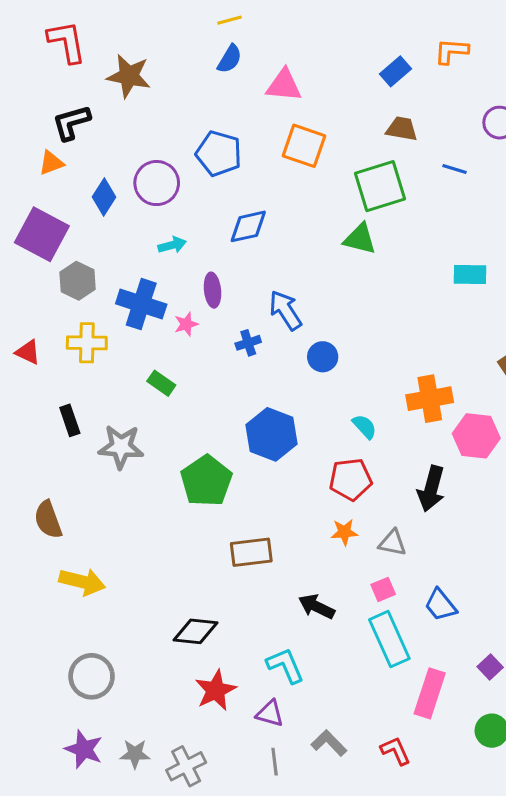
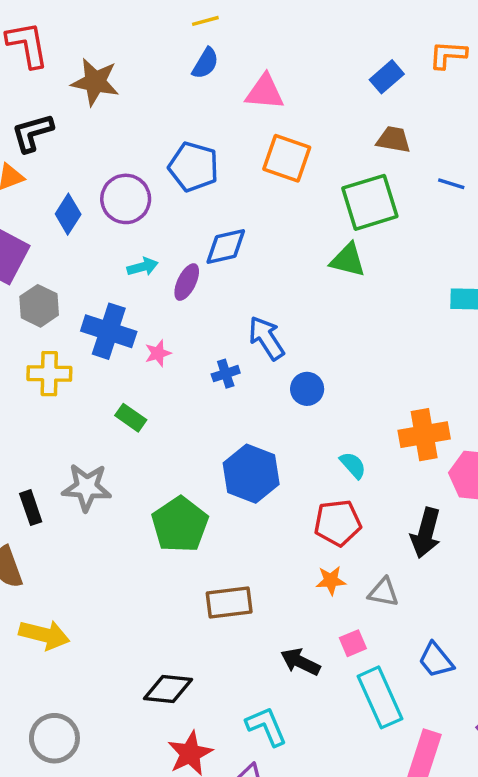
purple ellipse: (213, 290) -> (187, 282), moved, turned 32
black rectangle: (70, 420) -> (31, 508), moved
pink square: (383, 589) -> (353, 643), moved

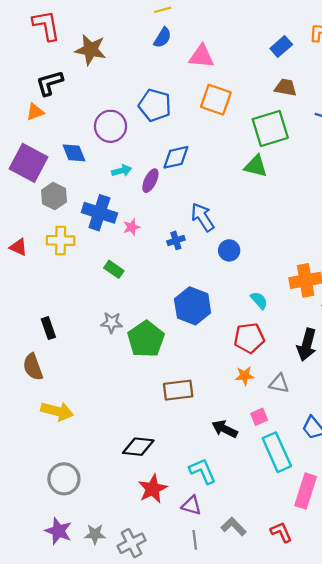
blue diamond: (68, 214) -> (74, 153), moved, turned -55
gray star: (87, 487) -> (112, 323), moved, size x0.7

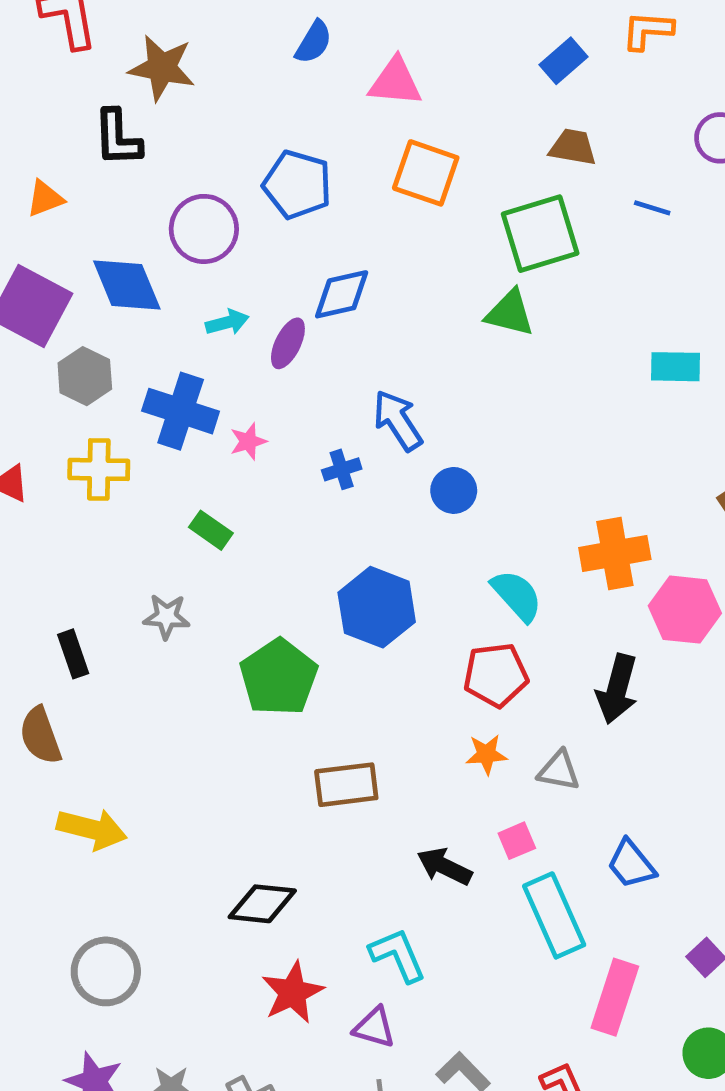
black L-shape: (50, 83) -> (117, 138), moved, turned -76
blue diamond: (74, 153) -> (127, 285), size x1.4
cyan semicircle: (259, 300) -> (517, 596), size x1.4
gray star: (112, 323) -> (167, 617), moved

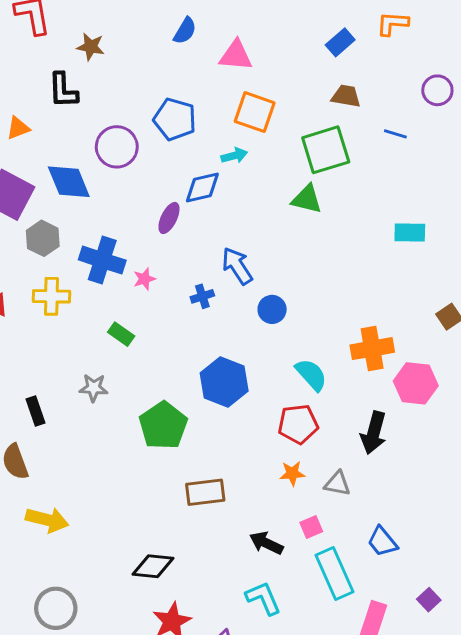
brown star: (162, 68) -> (91, 47), size x0.7
cyan arrow: (227, 322) -> (234, 156), moved
cyan L-shape: (398, 955) -> (263, 598), moved

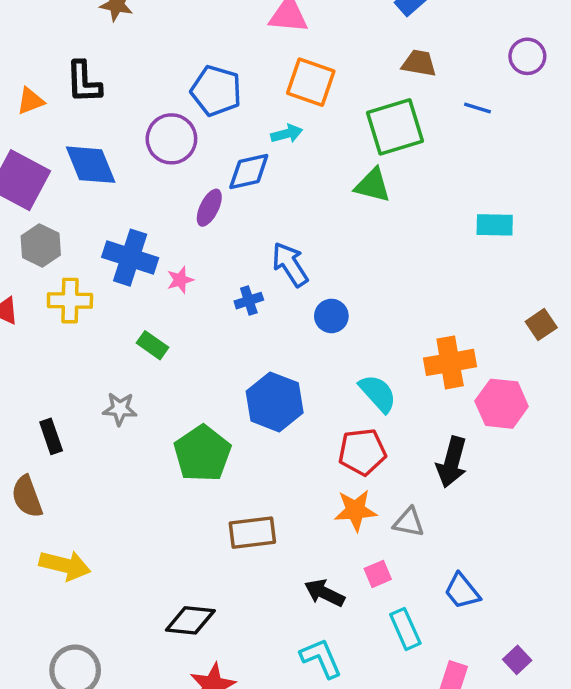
black L-shape: (63, 90) -> (84, 82), moved
purple circle: (117, 147) -> (171, 139), moved
gray hexagon: (43, 238) -> (41, 245), moved
orange star: (292, 473) -> (355, 510), size x1.4
cyan rectangle: (334, 574) -> (405, 629), size x0.7

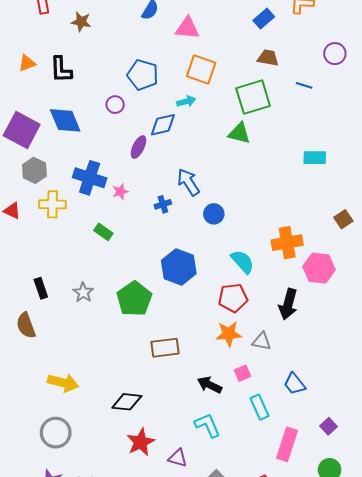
orange triangle: (30, 101) -> (27, 63), moved
purple circle: (171, 139) -> (115, 105), size x0.6
gray star: (120, 409) -> (83, 292), moved, turned 30
yellow arrow: (65, 565) -> (63, 383), moved

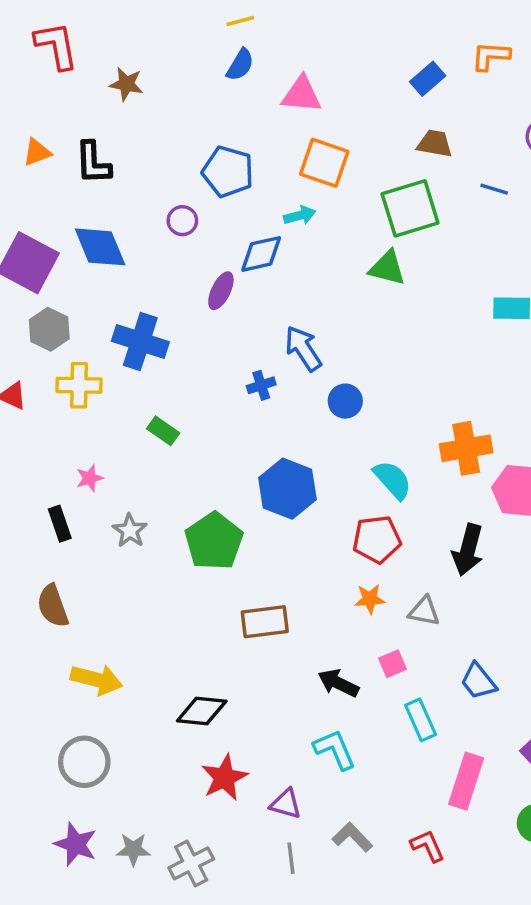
pink star: (120, 192) -> (90, 478), moved
brown semicircle: (26, 325) -> (53, 606), moved
orange star: (229, 334) -> (370, 599), size x0.7

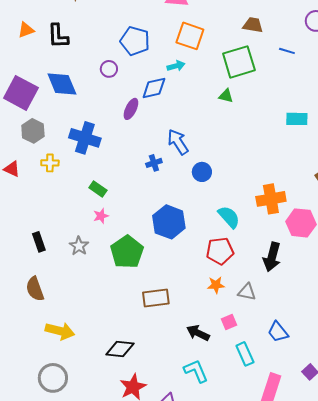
green triangle: (387, 268) -> (226, 96), size x0.7
yellow cross: (79, 385) -> (50, 163), size x0.7
pink star: (90, 478) -> (101, 216), moved

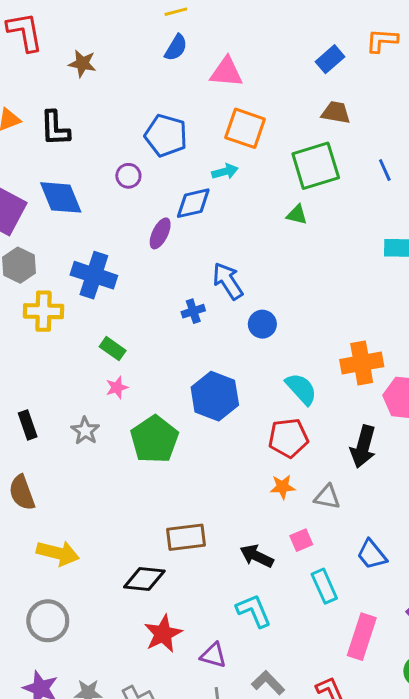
blue line: (287, 51) -> (385, 170), moved, turned 49
yellow cross: (50, 163) -> (43, 311), size x1.5
brown rectangle: (156, 298) -> (186, 537), moved

